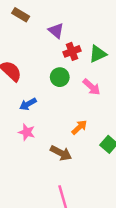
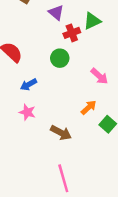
green triangle: (98, 54) -> (92, 21), moved
pink arrow: (92, 87) -> (99, 76), moved
orange arrow: (79, 127) -> (89, 107), moved

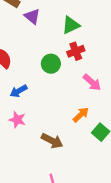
purple triangle: (56, 12) -> (32, 16), moved
green triangle: (92, 21) -> (71, 25), moved
red cross: (72, 33) -> (76, 51), moved

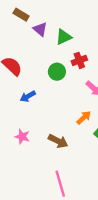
green triangle: (71, 25) -> (64, 37), moved
pink star: (17, 120) -> (22, 137), moved

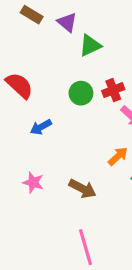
purple triangle: (40, 29) -> (67, 22), moved
red cross: (79, 60) -> (113, 90), moved

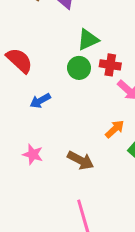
green triangle: (90, 45) -> (88, 40), moved
red cross: (113, 90) -> (110, 65), turned 30

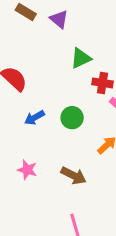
green circle: (79, 68) -> (72, 118), moved

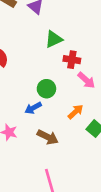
blue arrow: (34, 118) -> (33, 108), moved

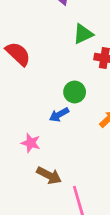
brown arrow: (48, 137) -> (49, 175), moved

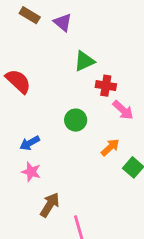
blue arrow: (59, 115) -> (30, 143), moved
brown arrow: (49, 175) -> (50, 205), turned -85

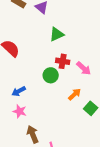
red cross: (106, 86) -> (63, 61), moved
brown arrow: (50, 205) -> (33, 134), turned -54

